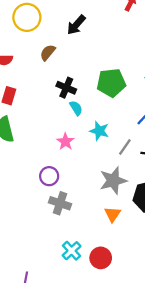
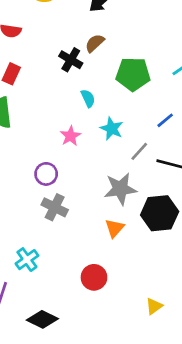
brown semicircle: (48, 53) -> (95, 43), moved
black cross: (66, 88) -> (71, 60), moved
cyan cross: (72, 251) -> (27, 260), moved

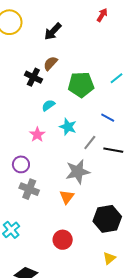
cyan semicircle: (88, 98) -> (48, 105), turned -96
blue line: (165, 120) -> (108, 118), turned 72
black hexagon: (160, 213) -> (107, 219), moved
orange triangle: (115, 228) -> (67, 197), moved

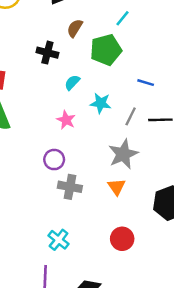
brown semicircle: (50, 63) -> (75, 28), moved
cyan line: (117, 78) -> (123, 18), moved

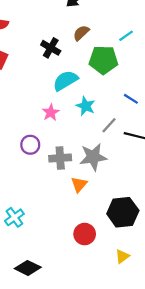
cyan semicircle: (72, 82) -> (65, 81), size x1.6
gray cross: (70, 187) -> (60, 158), moved, turned -30
red circle: (122, 239) -> (85, 234), moved

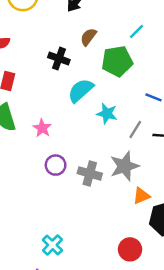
pink star: (51, 112) -> (42, 128), moved
gray cross: (60, 158) -> (90, 173), turned 30
orange triangle: (79, 184) -> (141, 196), moved, turned 36

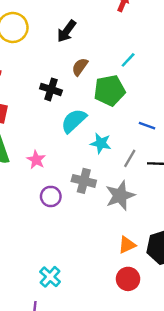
gray cross: (90, 173) -> (84, 181), moved
orange triangle: (141, 196) -> (127, 245), moved

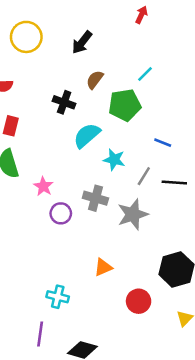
pink star: (36, 160) -> (43, 186), moved
orange triangle: (127, 245) -> (103, 267), moved
cyan cross: (50, 277) -> (58, 297), turned -30

